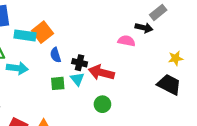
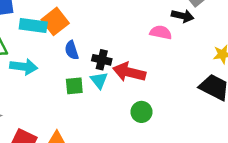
green circle: (102, 104) -> (142, 112), moved

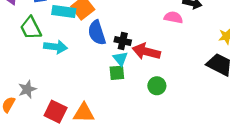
blue semicircle: (72, 50) -> (97, 33), size x1.5
green square: (74, 86) -> (117, 73), moved

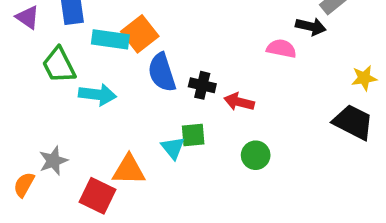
red arrow: (146, 52) -> (239, 102), size x0.7
cyan triangle: (120, 59) -> (173, 148), moved
orange triangle: (84, 113) -> (129, 170), moved

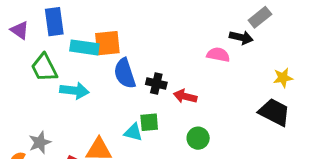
orange square: (140, 34) -> (107, 43), turned 32
cyan triangle: (173, 148) -> (133, 132), turned -36

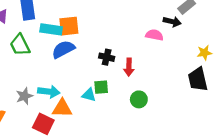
blue semicircle: (125, 73) -> (63, 49), moved, turned 80
cyan arrow: (74, 91) -> (49, 92), moved
red arrow: (185, 96) -> (129, 67), turned -102
black trapezoid: (274, 112) -> (198, 79), turned -130
gray star: (40, 142) -> (24, 96), moved

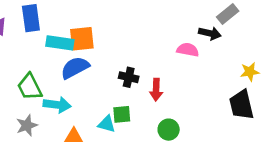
green trapezoid: (20, 45) -> (30, 87), moved
cyan arrow: (49, 92) -> (57, 105), moved

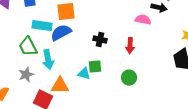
cyan rectangle: (60, 43) -> (42, 26), moved
red arrow: (156, 90) -> (130, 46), moved
cyan arrow: (57, 105) -> (48, 60), turned 72

